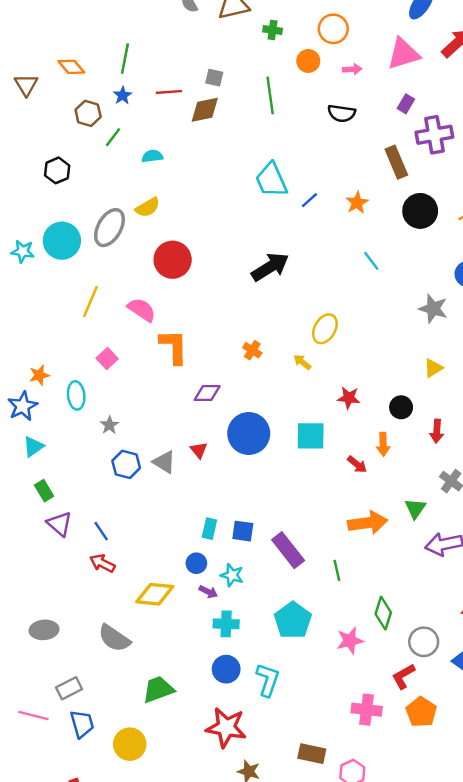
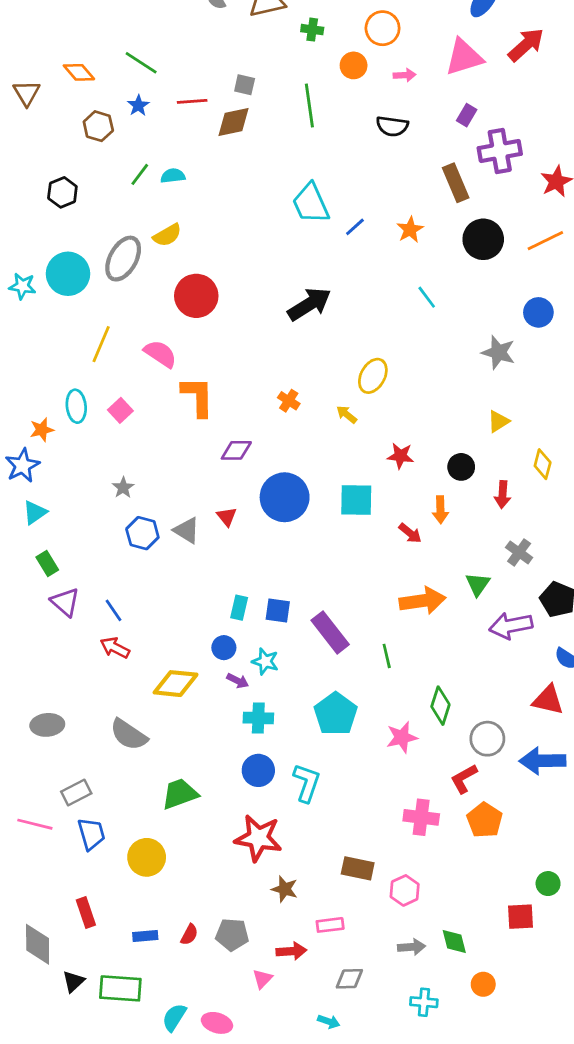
green line: (125, 59) -> (141, 63), turned -68
green line: (113, 137) -> (140, 174), moved
cyan ellipse: (76, 395) -> (76, 406), moved

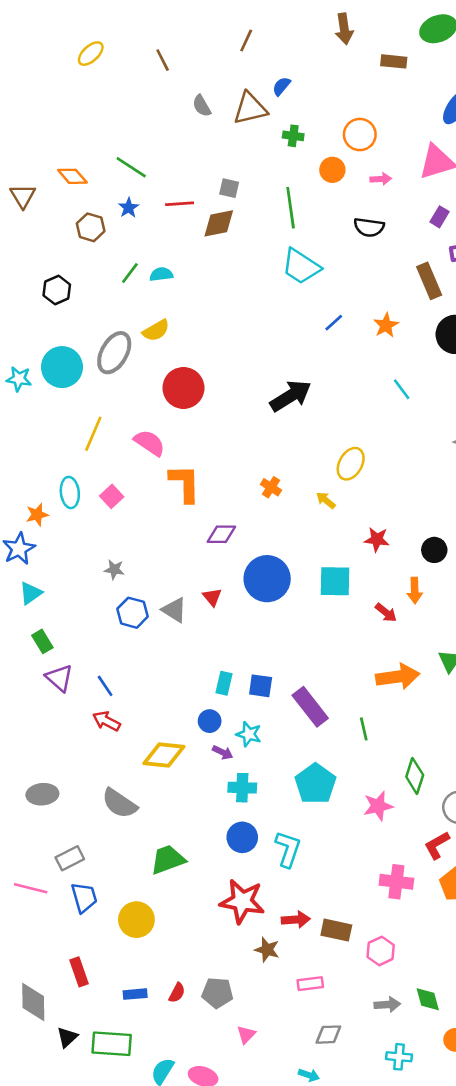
cyan trapezoid: (311, 203) -> (301, 266), moved, turned -33
gray star: (123, 488) -> (114, 570), turned -30
red arrow: (291, 951) -> (296, 920), moved

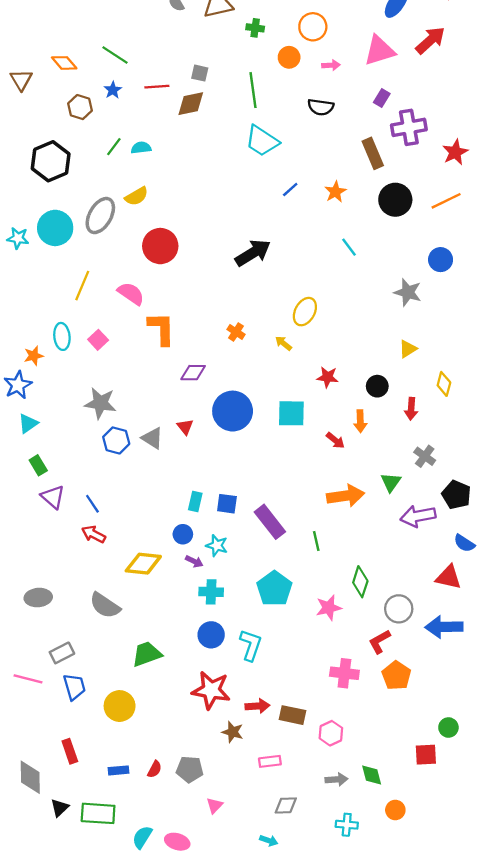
black hexagon: (57, 290) -> (51, 161), size x1.6
gray star: (114, 570) -> (100, 403), size x1.8

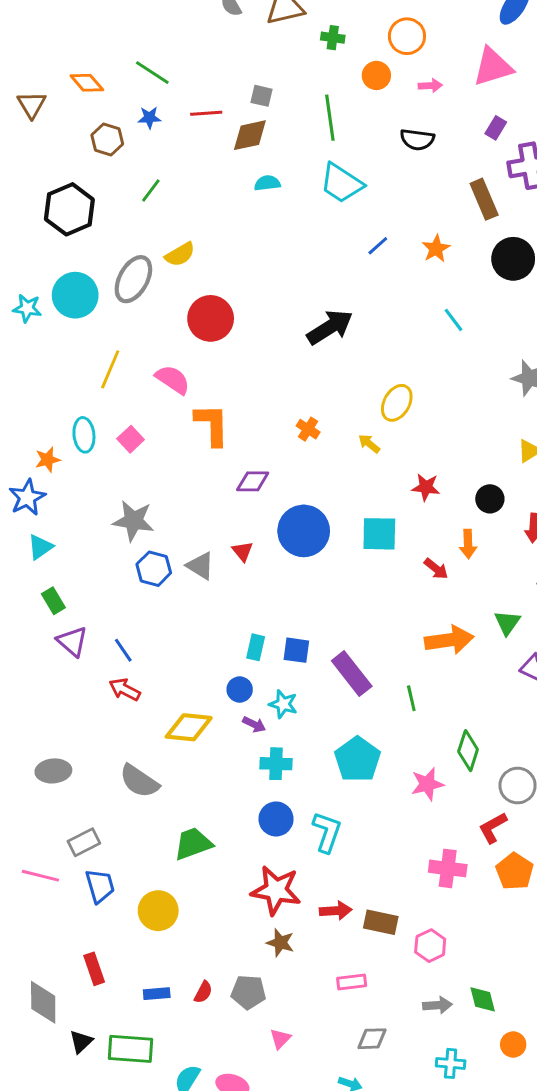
blue star: (113, 90) -> (149, 118), turned 30
cyan semicircle: (141, 148) -> (267, 183), moved
brown star: (233, 732) -> (280, 943), moved

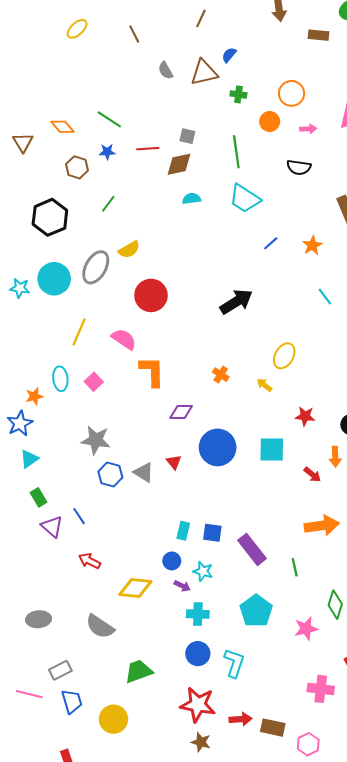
blue line: (123, 650) -> (79, 516), moved

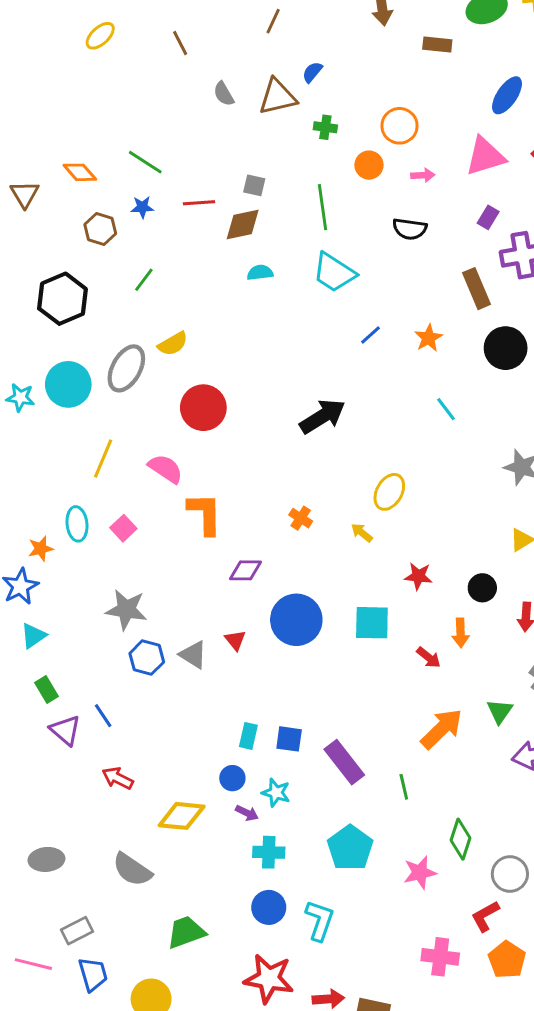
orange arrow: (322, 526) -> (442, 729), turned -36

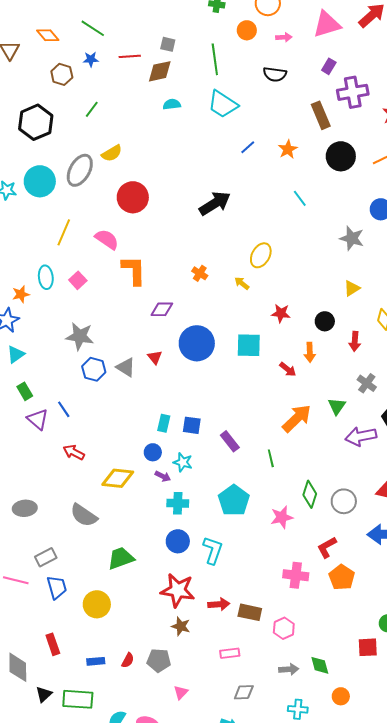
purple rectangle: (344, 762) -> (230, 441), size x0.7
gray circle: (510, 874) -> (344, 501), moved

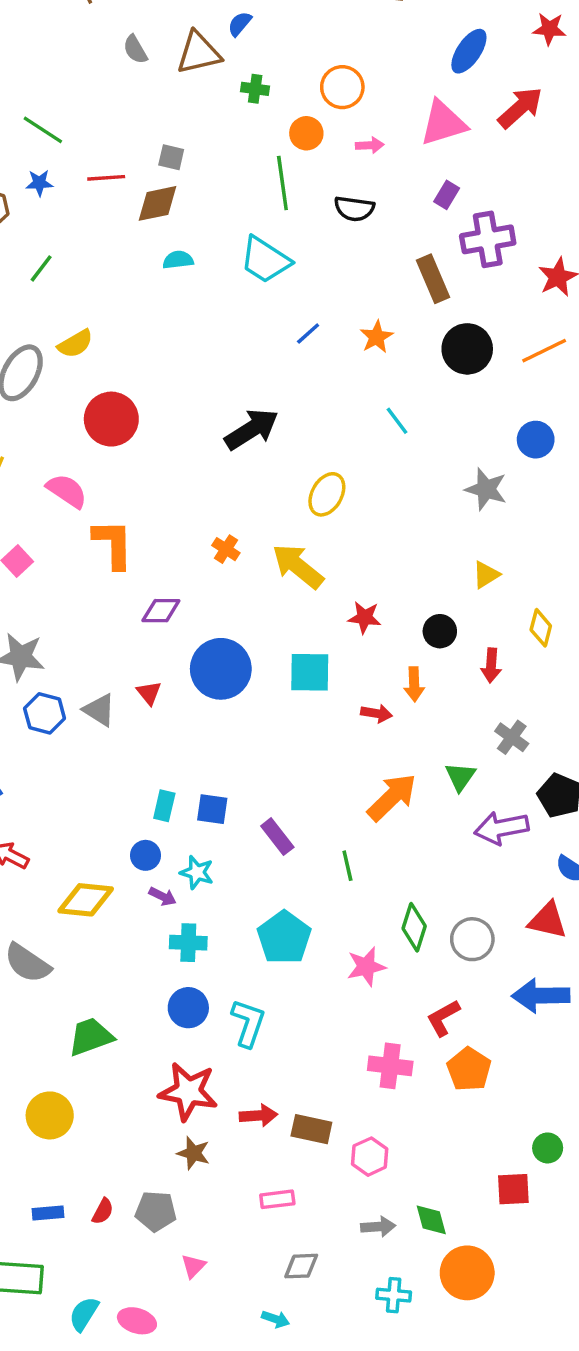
green line: (215, 59) -> (282, 183), moved
yellow ellipse: (261, 255) -> (327, 494), moved
yellow arrow: (242, 283) -> (298, 566), size x2.0
red arrow: (288, 369) -> (377, 713), turned -30
orange circle: (341, 696) -> (467, 1273), size x1.8

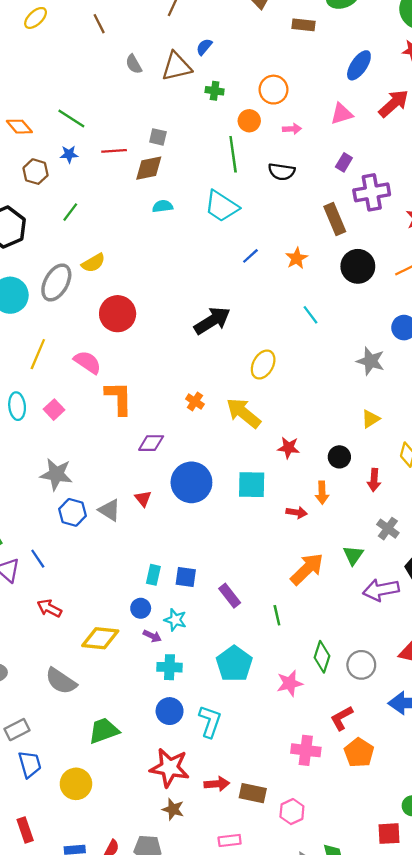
pink triangle: (443, 123) -> (342, 114), size x0.7

